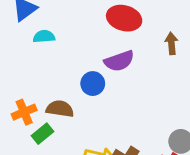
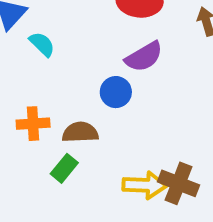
cyan semicircle: (44, 37) -> (42, 44), turned 60
orange cross: (24, 112) -> (33, 124), moved, turned 30

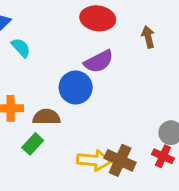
blue circle: (116, 92) -> (76, 87), size x1.4

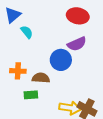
green rectangle: (33, 144) -> (31, 95), turned 40

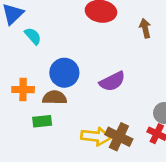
purple semicircle: (77, 44) -> (112, 81), moved
blue circle: (61, 60) -> (64, 73), moved

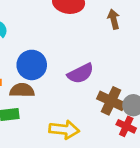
brown cross: (119, 137) -> (111, 101), moved

